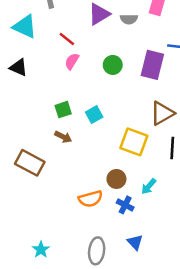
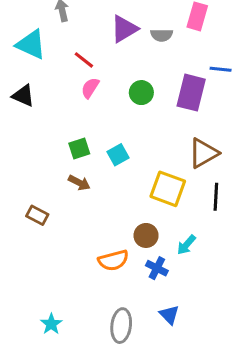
brown rectangle: (30, 163) -> (37, 215), size x0.6

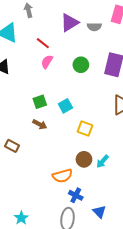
yellow square: (168, 189) -> (85, 128), moved, size x0.7
cyan arrow: (186, 245) -> (102, 161), moved
blue cross: (157, 268) -> (76, 195), moved

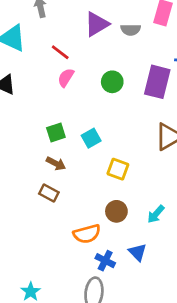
brown rectangle: (12, 146) -> (49, 193), moved
cyan arrow: (102, 161) -> (156, 214), moved
blue triangle: (99, 212) -> (138, 252), moved

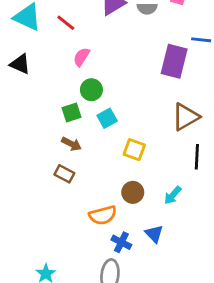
red line: (60, 52) -> (66, 23), moved
green circle: (112, 82) -> (91, 90), moved

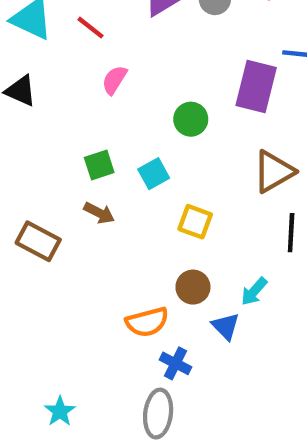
green circle: (91, 90) -> (191, 119), moved
brown rectangle: (64, 174) -> (38, 241), moved, size x1.4
blue triangle: (154, 234) -> (226, 326), moved

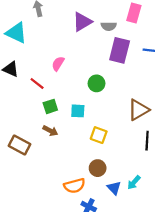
red line: (90, 28) -> (37, 83), moved
purple rectangle: (256, 86) -> (120, 50), moved
cyan square: (154, 174) -> (78, 111), turned 32
cyan arrow: (254, 291) -> (134, 182), moved

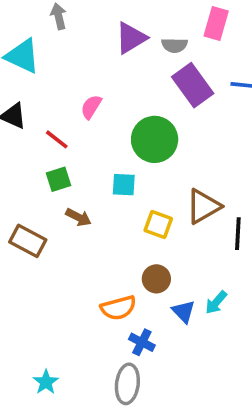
purple rectangle: (120, 50) -> (193, 85), turned -50
green circle: (96, 83) -> (155, 139), size x1.6
green square: (50, 106) -> (59, 179), moved
brown triangle: (138, 110) -> (203, 206), moved

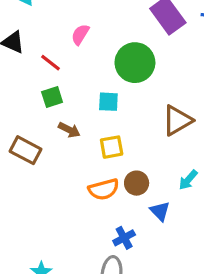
yellow square: (158, 225) -> (112, 147), moved, turned -30
cyan arrow: (216, 302) -> (188, 180), moved
orange semicircle: (118, 308) -> (104, 189), moved
blue cross: (142, 342) -> (124, 238), turned 35

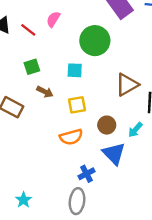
red line: (51, 63) -> (28, 30), moved
brown circle: (137, 183) -> (107, 125), moved
blue triangle: (160, 211) -> (114, 154), size x1.5

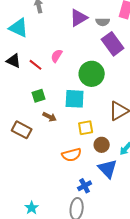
cyan square: (75, 70) -> (75, 99), size x1.5
yellow square: (77, 105) -> (86, 128), moved

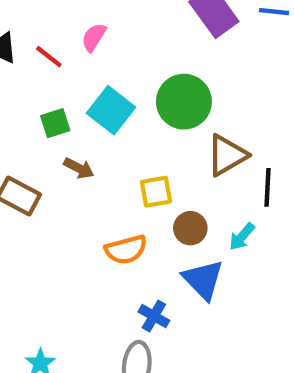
green circle: (92, 74) -> (184, 102), moved
cyan square: (75, 99) -> (111, 110), moved, turned 35
blue cross: (85, 186) -> (154, 316), turned -32

